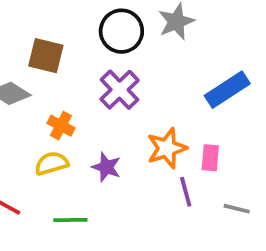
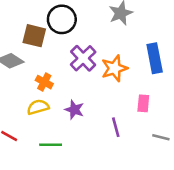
black circle: (121, 31) -> (62, 19), moved
blue rectangle: (227, 90) -> (155, 58), turned -68
orange star: (167, 148) -> (114, 68), moved
purple line: (186, 192) -> (116, 127), moved

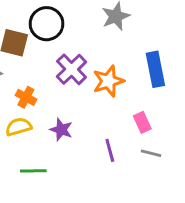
pink rectangle: (143, 103) -> (142, 122), turned -30
gray line: (161, 137) -> (151, 153), moved

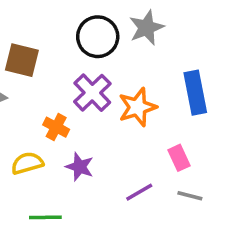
black circle: (47, 24) -> (98, 37), moved
orange cross: (26, 97) -> (56, 127), moved
purple line: (110, 150) -> (139, 192), turned 75

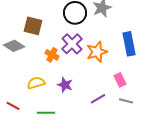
orange cross: (56, 127) -> (52, 55), moved

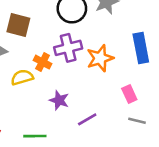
purple cross: (72, 44) -> (68, 48), turned 30
yellow semicircle: (36, 83) -> (22, 77), moved
purple line: (98, 99) -> (87, 119), moved

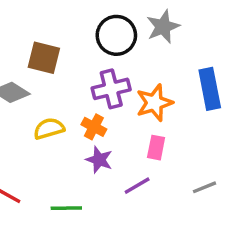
orange cross: (43, 62) -> (94, 127), moved
pink rectangle: (129, 94) -> (156, 148), moved, turned 36
gray line: (137, 121) -> (204, 187), turned -36

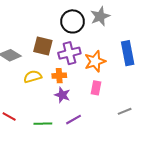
brown square: (44, 58) -> (43, 46), moved
orange cross: (94, 127) -> (59, 76), turned -32
purple line: (137, 186) -> (74, 120), moved

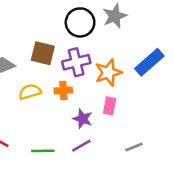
blue rectangle: (128, 53) -> (149, 62), turned 60
purple star: (62, 95) -> (83, 119), moved
gray line: (125, 111) -> (134, 147), moved

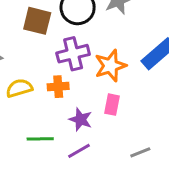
brown square: (43, 53) -> (37, 21), moved
green line: (43, 151) -> (40, 139), moved

